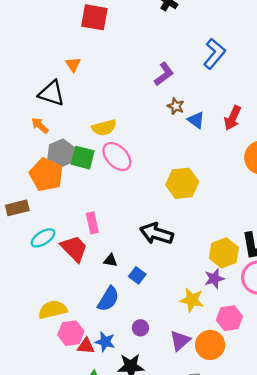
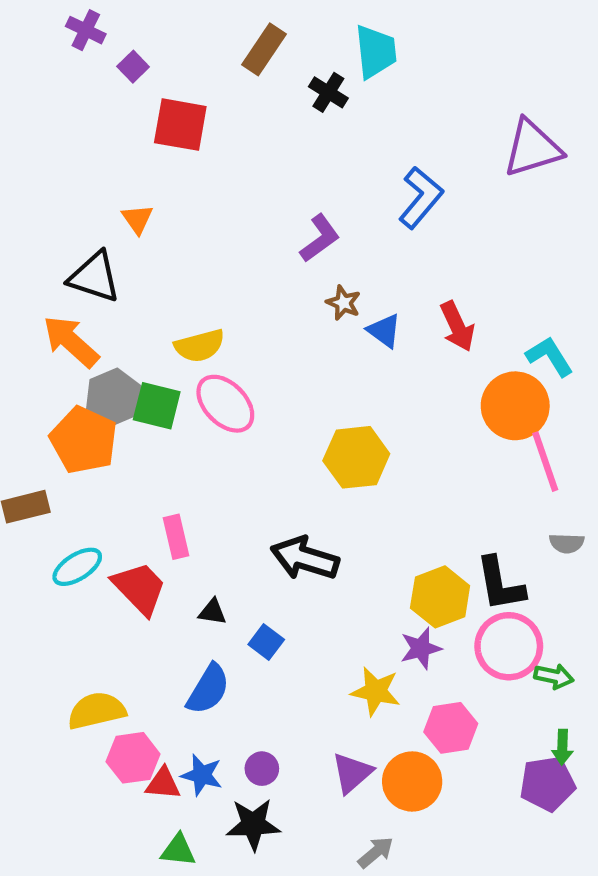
red arrow: (233, 118) -> (457, 326), turned -50
orange arrow: (40, 125) -> (71, 341), size x1.6
purple circle: (140, 328) -> (262, 769), moved

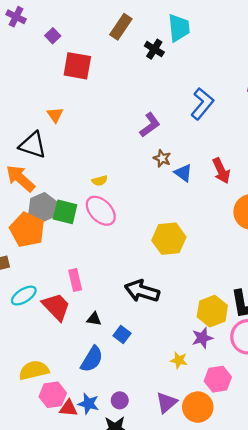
purple cross: (86, 30) -> (16, 17), moved
yellow semicircle: (200, 346) -> (100, 181), moved, size x0.6
yellow star: (376, 691) -> (179, 360), size x0.7

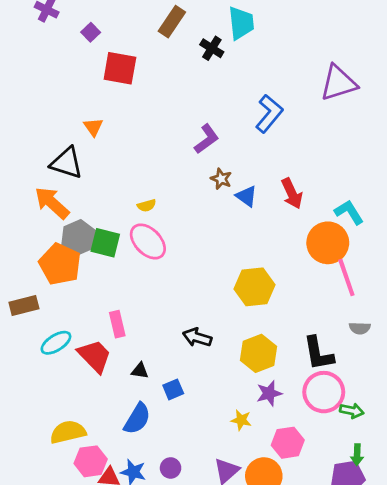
yellow hexagon: (169, 239) -> (254, 287), moved
black arrow: (142, 291) -> (197, 337), size x0.7
yellow hexagon: (212, 311) -> (258, 353), moved
blue square: (122, 335) -> (173, 389), turned 30

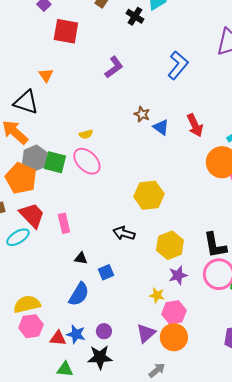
purple L-shape: (207, 139) -> (114, 67), moved
yellow hexagon: (254, 287) -> (149, 195), moved
red trapezoid: (95, 356) -> (32, 215), moved
pink hexagon: (288, 443) -> (174, 312), moved
pink hexagon: (91, 461) -> (31, 326), moved

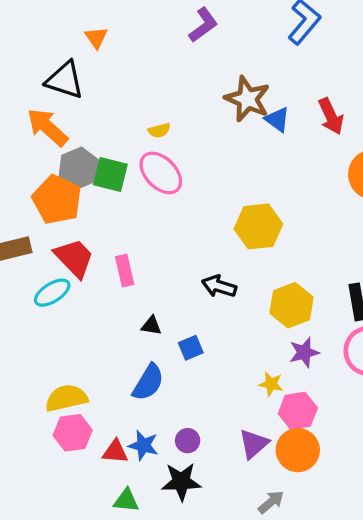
brown star: (142, 114) -> (247, 99), size x1.8

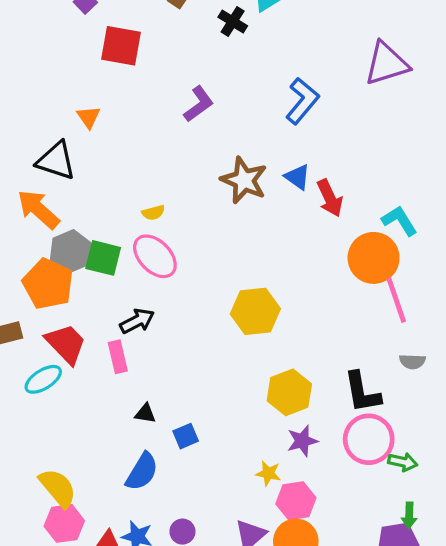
blue triangle: (277, 119) -> (297, 177), moved
black arrow: (219, 286) -> (137, 321), moved, turned 136
yellow semicircle: (66, 398) -> (58, 488), turned 63

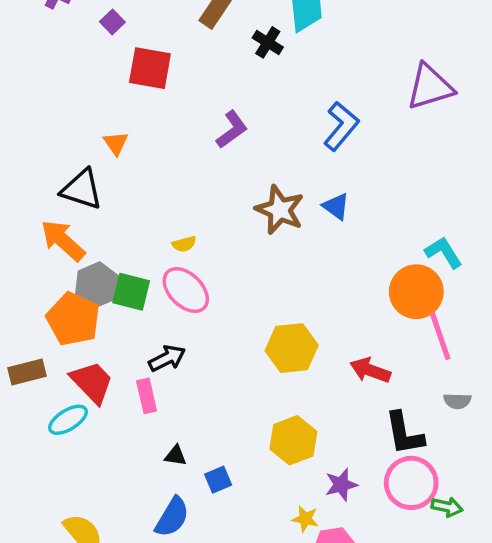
red arrow: (330, 198) -> (370, 370), moved, turned 135
yellow hexagon: (289, 392) -> (293, 440), moved

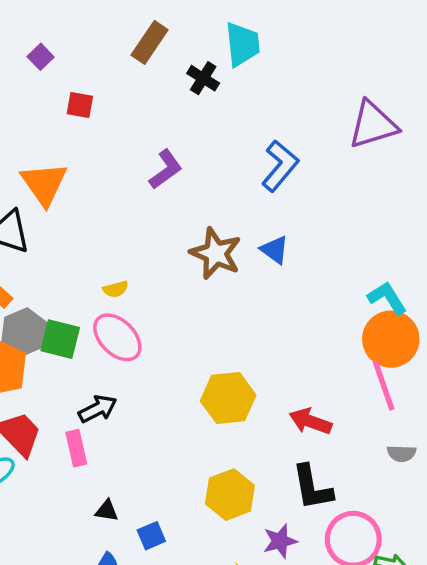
red square: (150, 68) -> (80, 105), size x0.6
orange triangle: (116, 143) -> (44, 184), size x1.8
orange circle: (416, 292) -> (391, 339), moved
black L-shape: (404, 433) -> (312, 487), moved

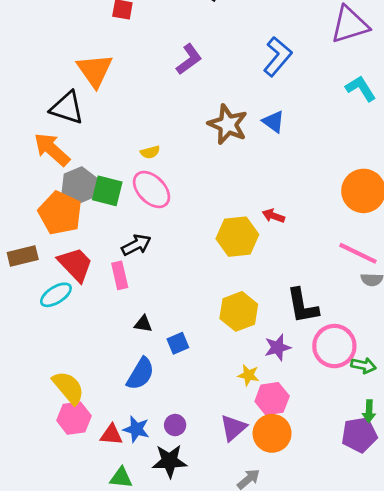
cyan L-shape: (387, 298) -> (361, 88), moved
pink line: (384, 386) -> (358, 253), moved, turned -45
red arrow: (310, 421) -> (273, 216), moved, size x0.7

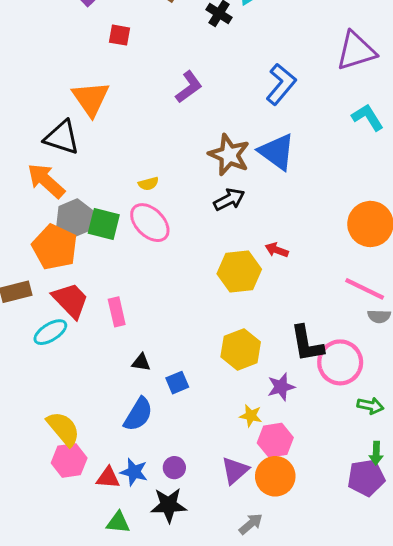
blue triangle: (273, 122) -> (277, 152), size x1.6
black arrow: (136, 245) -> (229, 199), moved
pink circle: (334, 346) -> (340, 362), moved

